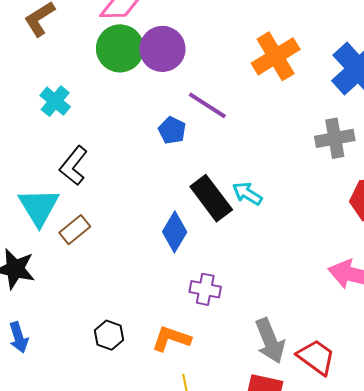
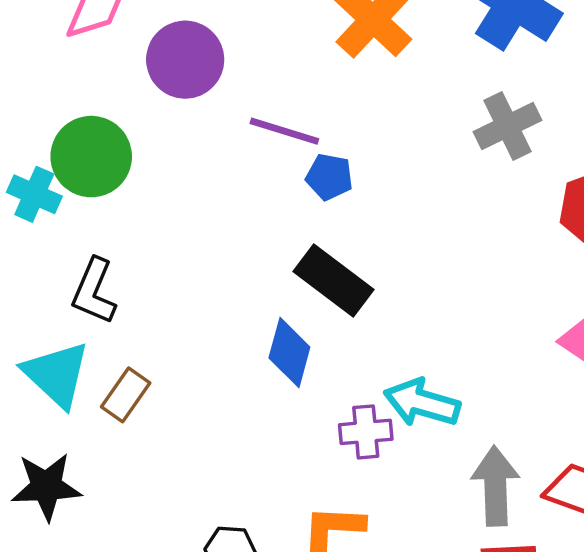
green circle: (120, 48) -> (91, 157), moved
blue pentagon: (172, 130) -> (329, 177), moved
cyan arrow: (247, 194) -> (422, 403), moved, size x1.4
gray arrow: (270, 341) -> (495, 486), turned -144

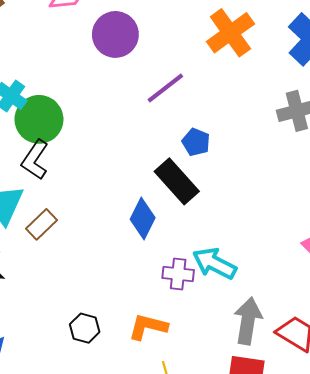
purple line: (284, 131) -> (165, 88), turned -66
green circle: (91, 157) -> (39, 119), moved
blue pentagon: (329, 177) -> (196, 142), moved

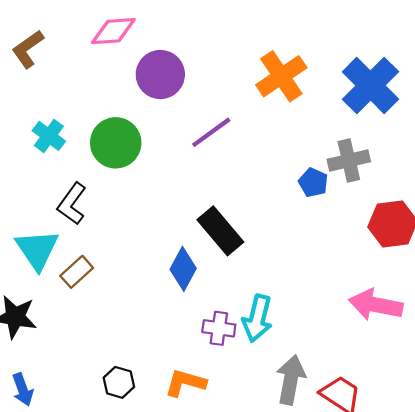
green circle: (39, 119) -> (116, 143), moved
blue pentagon: (196, 142) -> (313, 183), moved
cyan arrow: (215, 263) -> (257, 318), turned -105

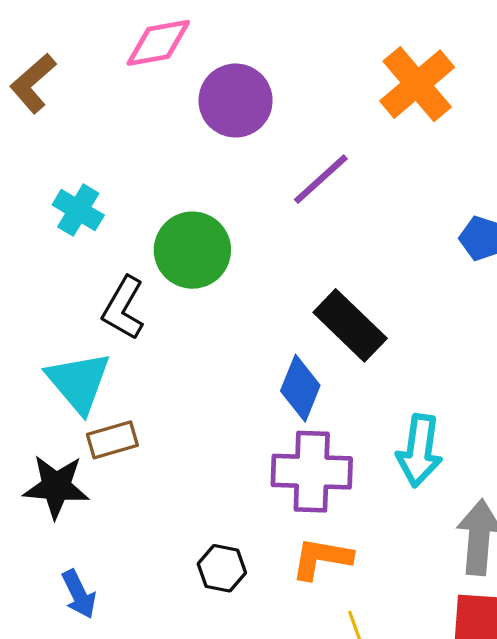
green circle: (116, 143) -> (192, 250), moved
brown rectangle: (77, 272) -> (112, 440), moved, turned 32
purple cross: (219, 328) -> (312, 472), moved, size x1.6

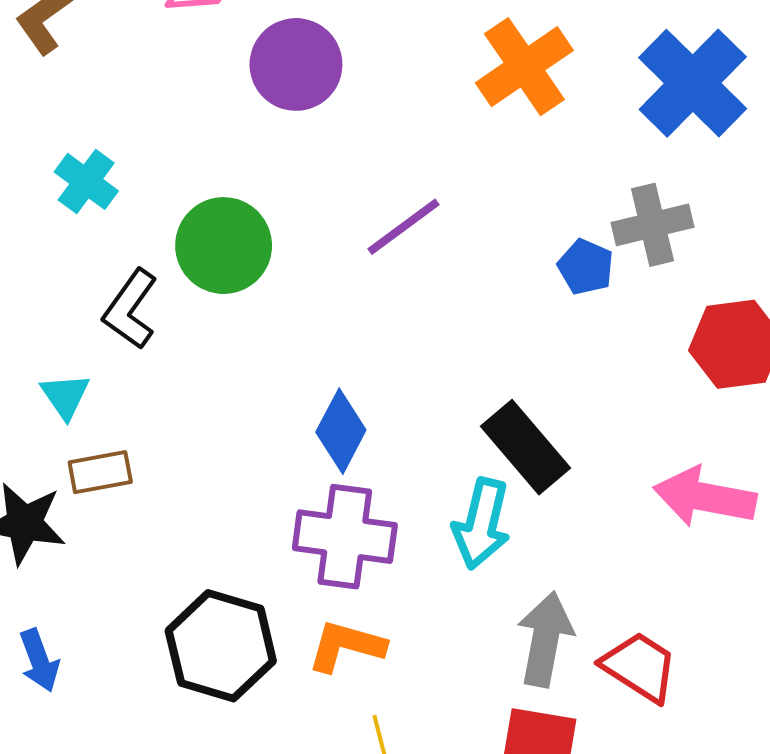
purple line: (321, 179) -> (403, 227), moved
black rectangle: (350, 325) -> (526, 447), moved
cyan triangle: (79, 382) -> (65, 396), size x0.6
black hexagon: (222, 568) -> (221, 646), size x1.8

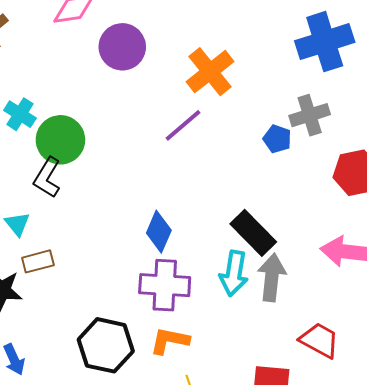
orange cross: (524, 67) -> (210, 72), moved
blue cross: (693, 83) -> (325, 42), turned 32
green circle: (224, 246) -> (60, 140), moved
gray arrow: (545, 639) -> (272, 277), moved

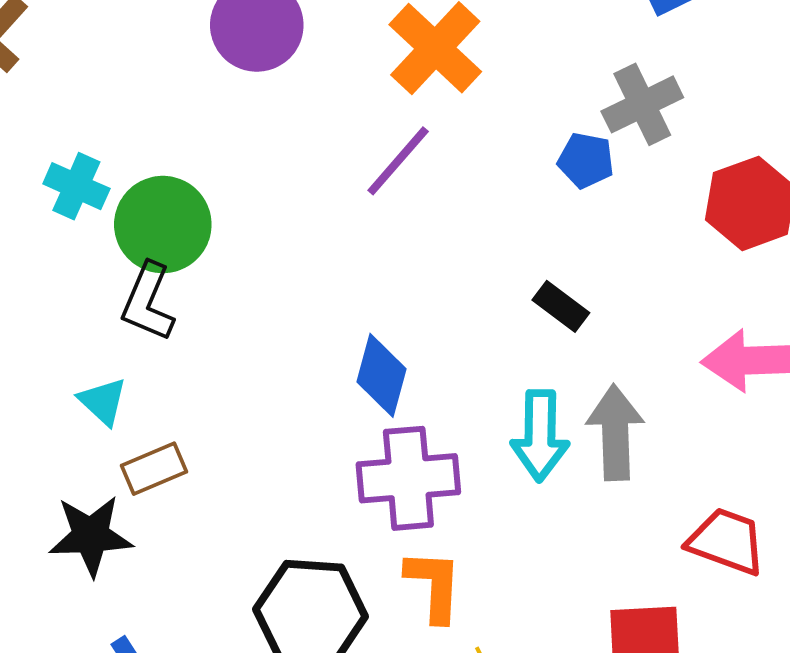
black rectangle: (253, 233) -> (561, 306), moved, size x0.6
orange L-shape: (170, 341) -> (434, 585), turned 90

